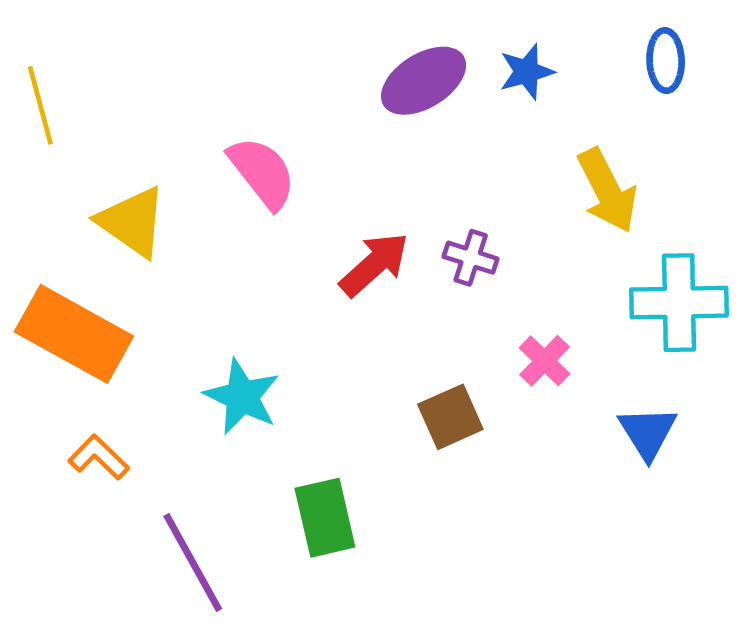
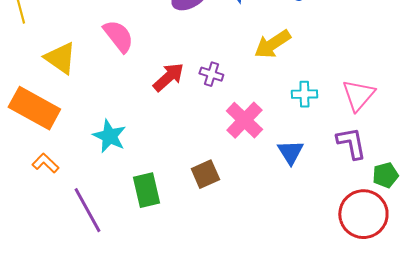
yellow arrow: (607, 190) -> (272, 44), turned 84
cyan cross: (679, 303) -> (304, 94), size x0.6
pink cross: (545, 361) -> (244, 120), size x1.6
brown square: (450, 417) -> (205, 174), moved

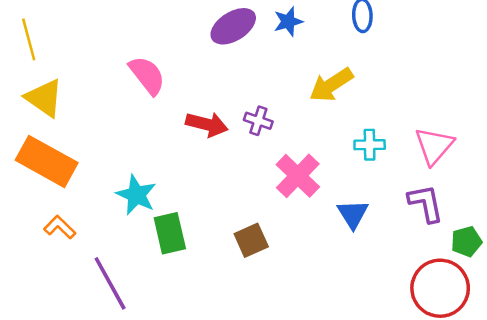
yellow triangle: (60, 58) -> (44, 98), moved
red arrow: (168, 77) -> (207, 124), turned 56
green rectangle: (146, 190) -> (170, 233), moved

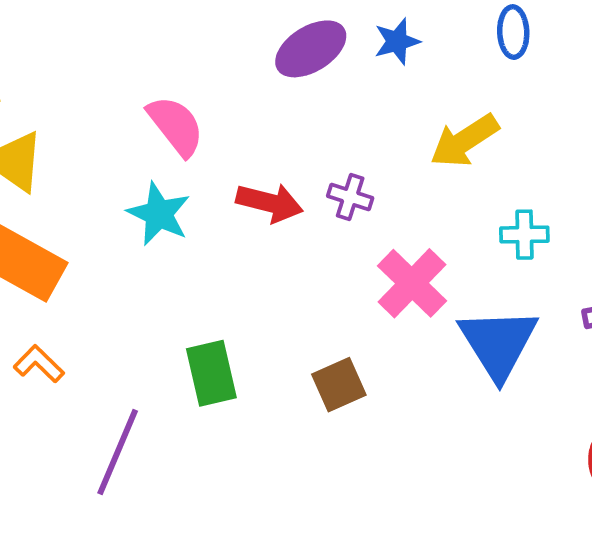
cyan star: (136, 195) -> (159, 214), moved
blue triangle: (353, 214) -> (498, 343), size x1.6
purple line: (110, 283) -> (118, 452), turned 52

